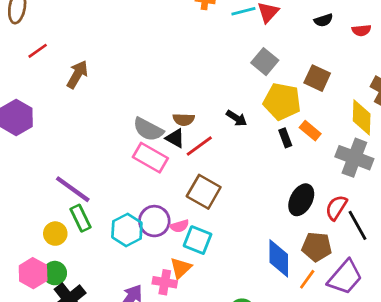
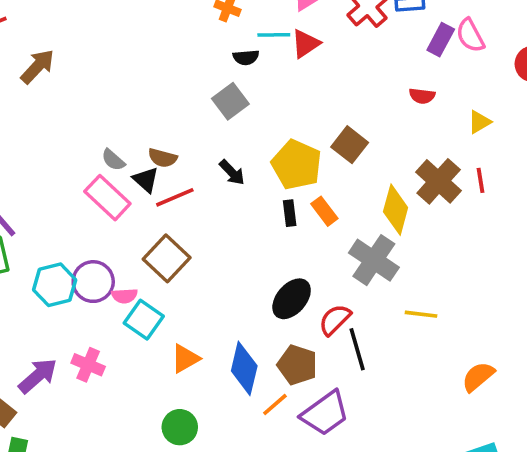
black semicircle: (323, 20) -> (246, 57), moved
gray square: (265, 62) -> (230, 101), moved
gray semicircle: (148, 129) -> (113, 160), size x0.6
orange triangle: (181, 268) -> (185, 359), moved

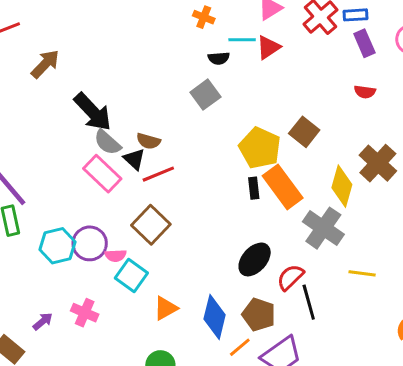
purple rectangle: (441, 40) -> (364, 43), moved, turned -52
gray semicircle: (113, 160) -> (107, 142), size x1.4
black arrow: (232, 172) -> (93, 112), moved, size x1.8
orange rectangle: (324, 211) -> (283, 187), size x1.8
purple arrow: (38, 376) -> (43, 321), size x0.6

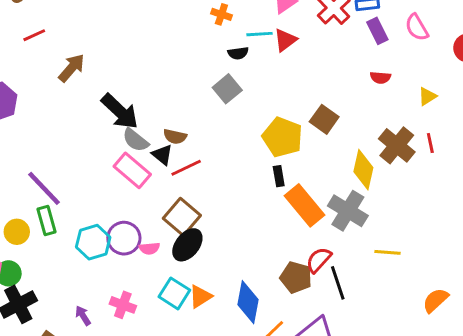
orange rectangle: (283, 187) -> (305, 205), moved
black ellipse: (255, 259) -> (187, 245), moved
cyan square: (131, 276) -> (174, 293), moved
brown pentagon: (259, 315) -> (296, 277), moved
purple arrow: (43, 321) -> (83, 316), turned -78

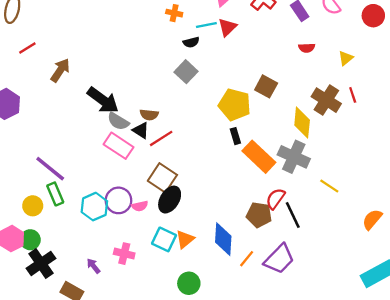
yellow line: (387, 252) -> (329, 186), turned 36

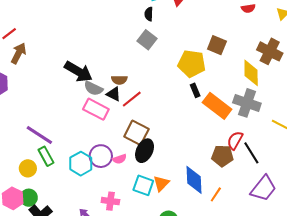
black semicircle: (191, 42) -> (149, 14), turned 112
brown arrow: (60, 70) -> (19, 53), moved
purple trapezoid: (279, 259) -> (263, 188), moved

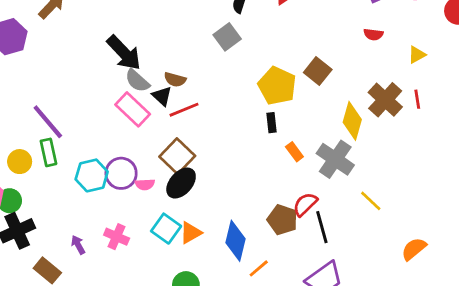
orange rectangle: (217, 106) -> (294, 152), size x0.5

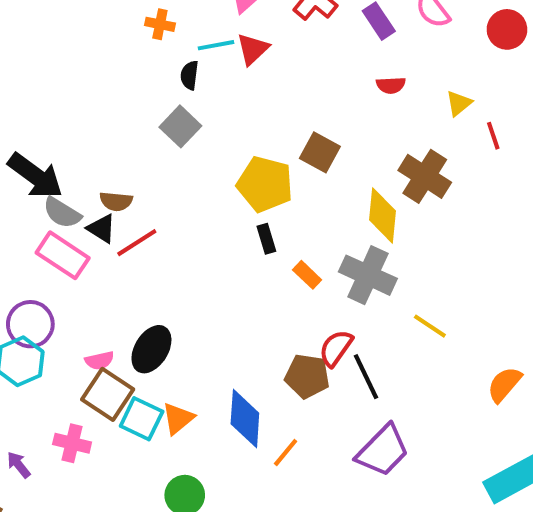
red line: (417, 99) -> (493, 136), moved
brown square: (177, 156) -> (108, 394), moved
purple circle: (121, 173) -> (30, 324), moved

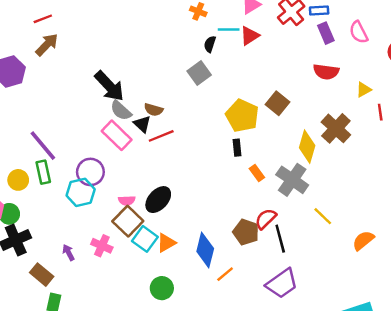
red semicircle: (391, 85) -> (326, 72), size x1.5
orange semicircle: (504, 384) -> (363, 240), moved

